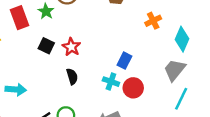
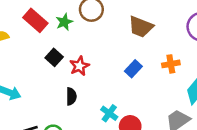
red rectangle: (20, 18) -> (35, 20), turned -45
blue rectangle: (124, 61) -> (133, 69), moved

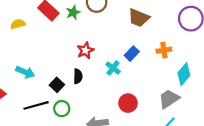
black square: (54, 57) -> (57, 85), moved
cyan cross: (109, 113) -> (113, 68), moved

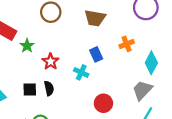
green star: (73, 12) -> (27, 46), moved
blue rectangle: (132, 54) -> (96, 54), turned -56
black square: (57, 85) -> (30, 90), moved, turned -32

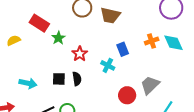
brown trapezoid: (95, 18) -> (110, 15), moved
cyan diamond: (151, 63) -> (174, 43), moved, turned -55
gray trapezoid: (142, 90) -> (150, 85), moved

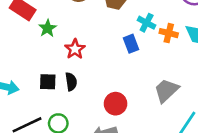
orange cross: (152, 41) -> (169, 33), turned 32
cyan cross: (108, 65) -> (147, 23), moved
red circle: (127, 95) -> (116, 104), moved

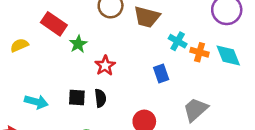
blue rectangle: (131, 44) -> (161, 73), moved

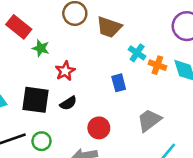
green star: (78, 44) -> (41, 48), turned -30
black square: (77, 98) -> (36, 100), size x1.6
black semicircle: (100, 98) -> (68, 103), moved, turned 60

